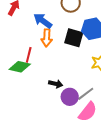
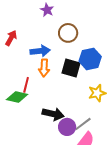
blue arrow: (43, 21) -> (40, 51), turned 138
black arrow: (56, 84) -> (53, 114), size x1.5

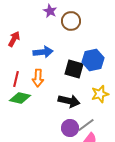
brown circle: (68, 33) -> (71, 21), moved
orange arrow: (44, 68) -> (38, 78), moved
red line: (26, 85) -> (16, 79), moved
black arrow: (53, 114) -> (69, 101), moved

